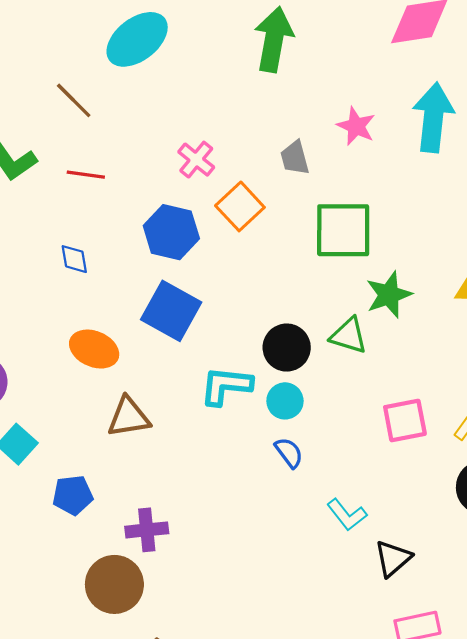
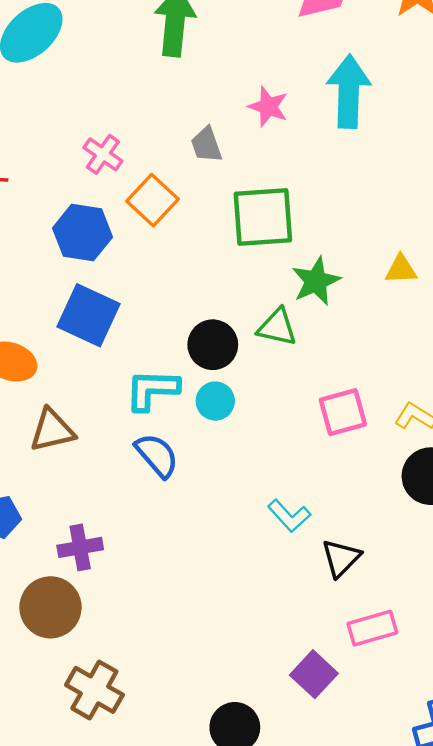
blue semicircle: (289, 453) -> (157, 455), moved, size x1.4

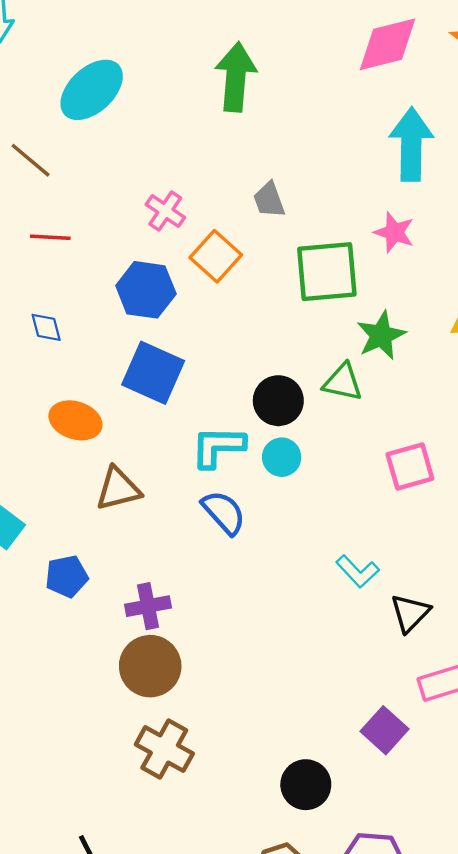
pink star: (268, 107) -> (394, 232), moved
brown circle: (50, 607) -> (150, 666), moved

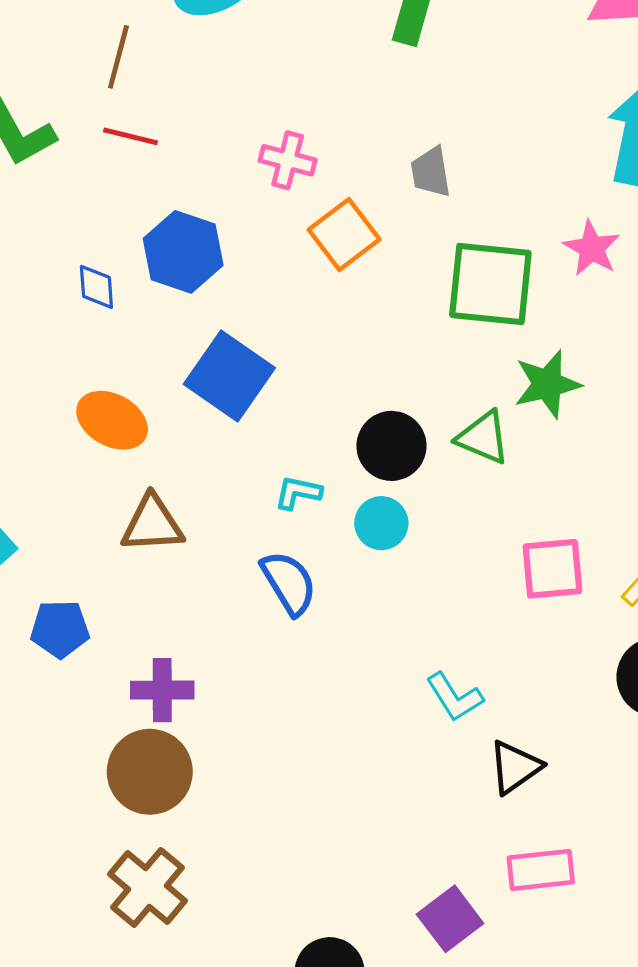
brown line: (31, 160) -> (118, 57), turned 54
pink cross: (165, 211) -> (288, 160), turned -30
red line: (50, 237) -> (131, 136), moved
blue hexagon: (146, 290) -> (183, 252), moved
cyan L-shape: (218, 447) -> (298, 493), size x0.6

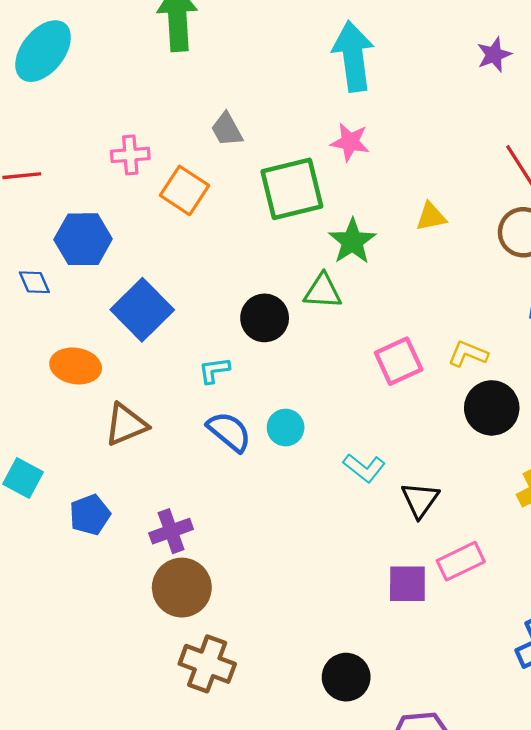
blue square: (229, 376) -> (142, 310), turned 30
cyan circle: (381, 523) -> (286, 428), moved
purple square: (450, 919) -> (407, 584), moved, turned -33

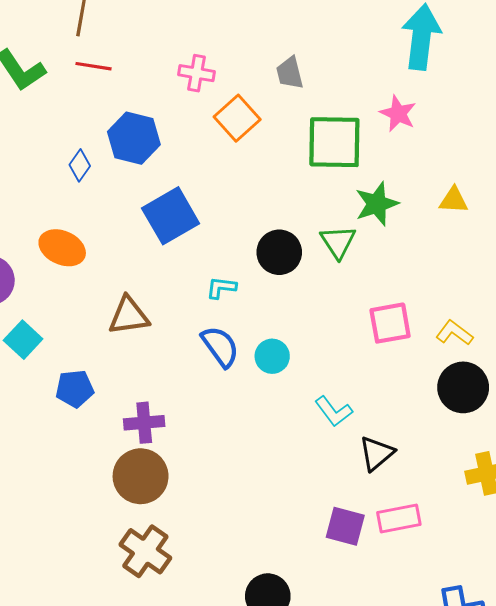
blue diamond: (34, 282) -> (80, 165), turned 44
green triangle: (323, 291) -> (338, 242), turned 39
orange ellipse: (76, 366) -> (62, 248), moved

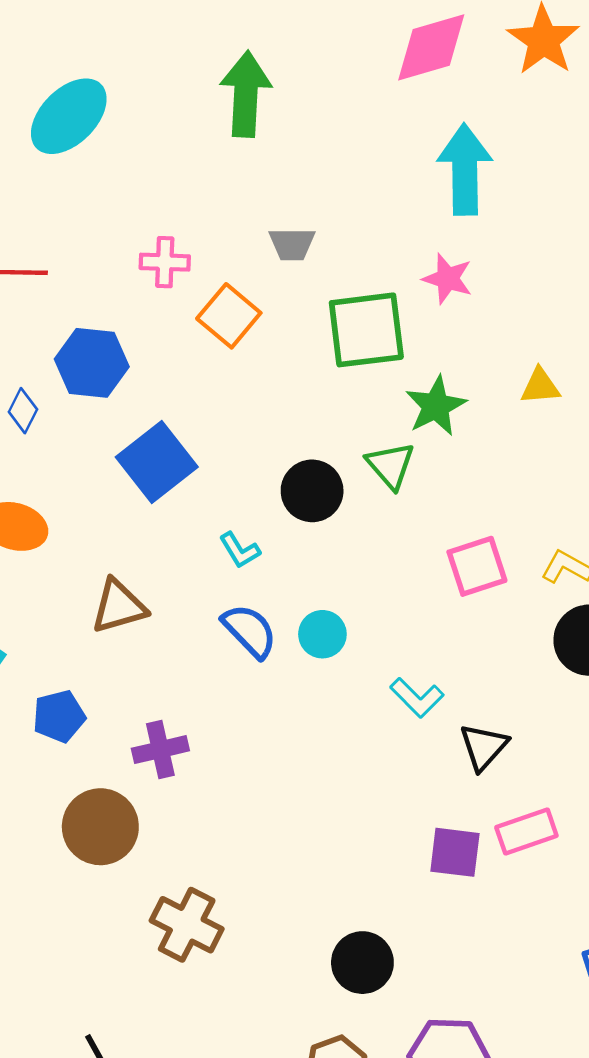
gray trapezoid: (290, 73) -> (292, 244), turned -68
cyan L-shape: (221, 288) -> (240, 550), turned -120
brown circle: (141, 476) -> (100, 827), moved

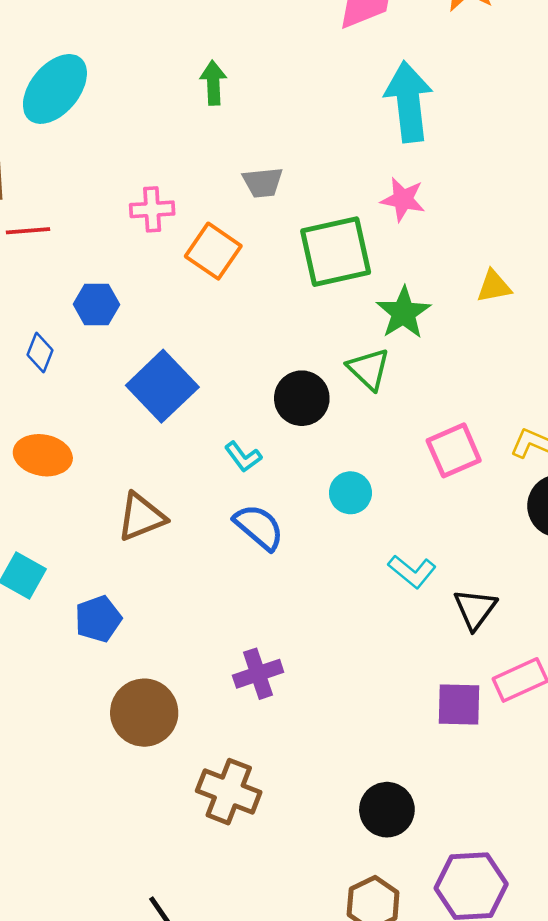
green arrow: (246, 94) -> (213, 83), moved, size x0.6
blue hexagon: (92, 363) -> (96, 304), size x0.7
cyan circle: (322, 634) -> (350, 493), moved
purple cross: (160, 750) -> (258, 674), moved

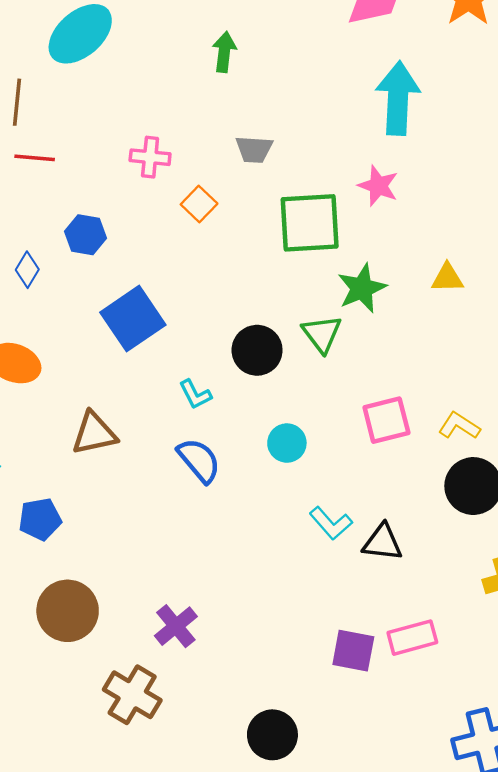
orange square: (213, 251) -> (199, 204), size x0.7
black triangle: (475, 609) -> (382, 542), moved, turned 51
purple cross: (258, 674) -> (176, 626), moved, turned -30

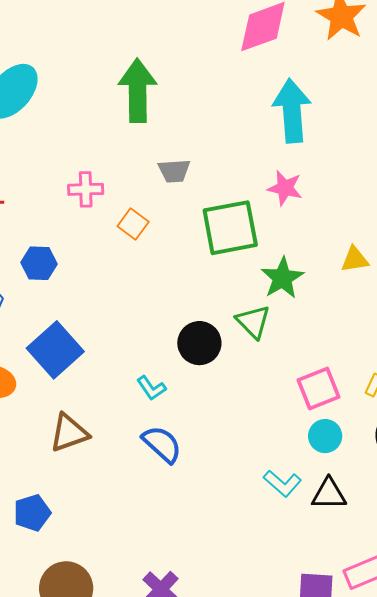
green arrow: (224, 52) -> (138, 91), size x1.8
blue square: (133, 319) -> (55, 350), moved
cyan circle: (287, 443) -> (325, 436), moved

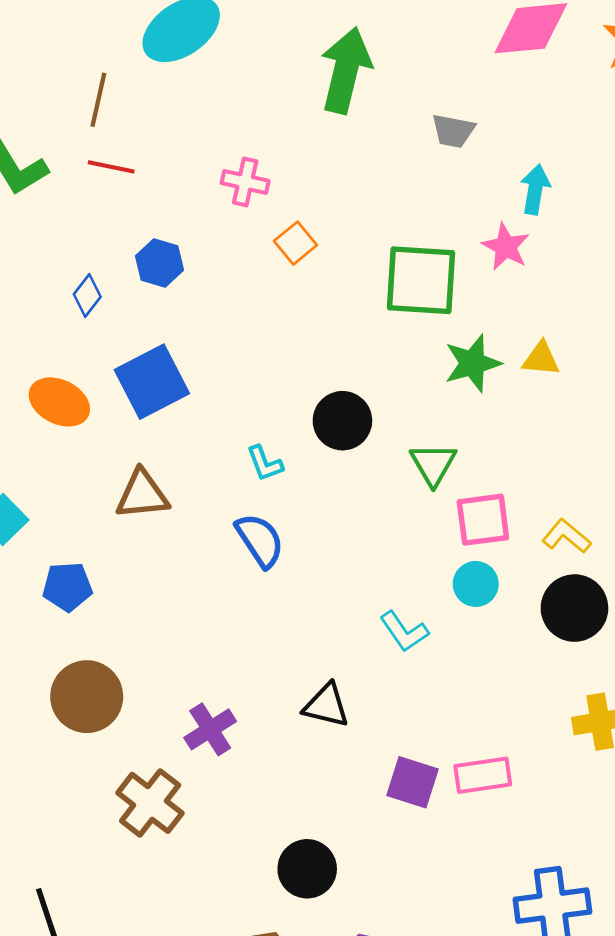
cyan arrow: (292, 111) -> (535, 189), moved, size x0.6
gray trapezoid: (174, 171) -> (453, 131), moved
yellow triangle: (355, 259) -> (541, 359), moved
green triangle: (253, 322) -> (433, 464), moved
black triangle: (329, 494) -> (326, 705), moved

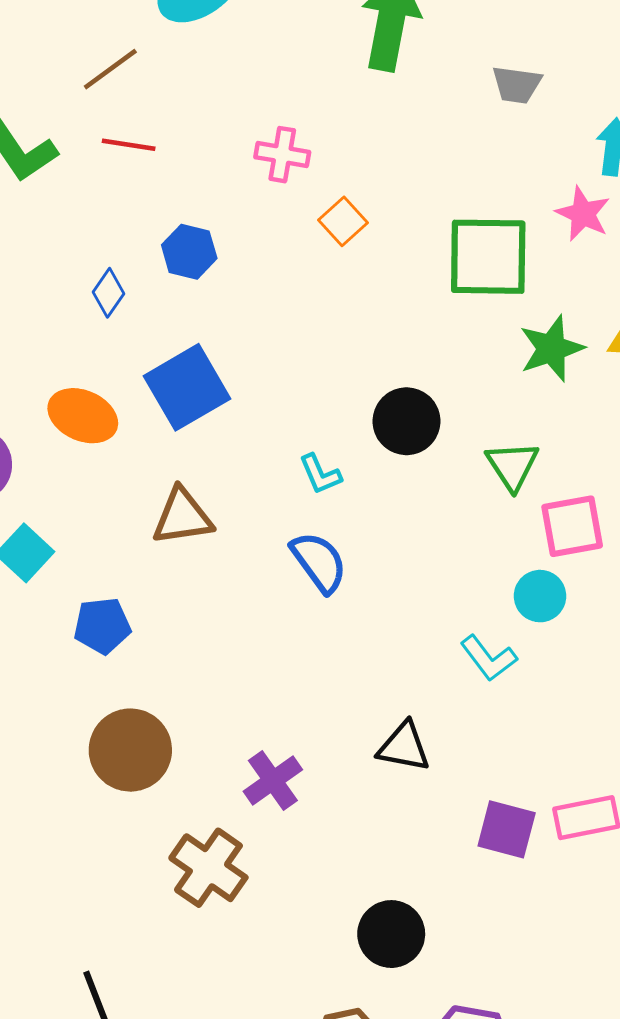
brown line: (98, 100) -> (110, 69), turned 44
cyan circle: (476, 584) -> (540, 596), moved

